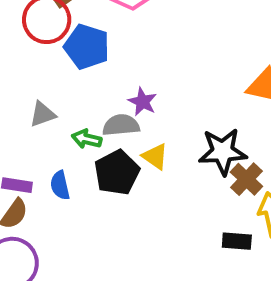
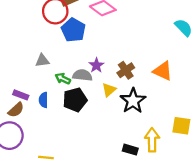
black star: (223, 152) -> (133, 101), turned 30
yellow triangle: (155, 157) -> (109, 90), moved, turned 32
brown cross: (246, 179) -> (126, 70), moved

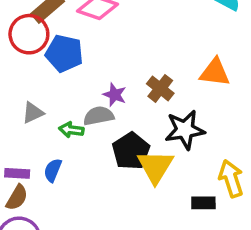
yellow triangle: (109, 90) -> (155, 166), moved, size x1.6
blue semicircle: (43, 100) -> (53, 170), turned 40
black pentagon: (75, 100) -> (131, 151), moved
black star: (133, 101) -> (185, 130), turned -30

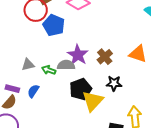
purple star: (115, 95) -> (78, 55), size x1.5
gray triangle: (33, 113) -> (28, 65), moved
black star: (185, 130) -> (114, 83), size x0.7

